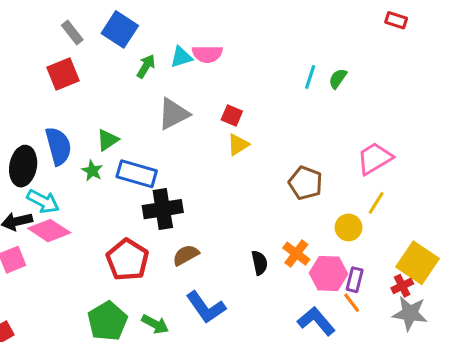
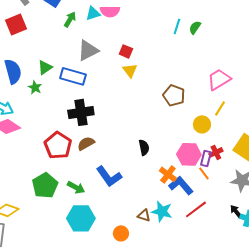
yellow triangle: (238, 145) -> (130, 70), turned -35
blue rectangle: (137, 174) -> (73, 76), moved
orange cross: (296, 254) -> (168, 174), moved
brown semicircle: (186, 255) -> (86, 143), moved
red cross: (402, 286) -> (216, 152), moved

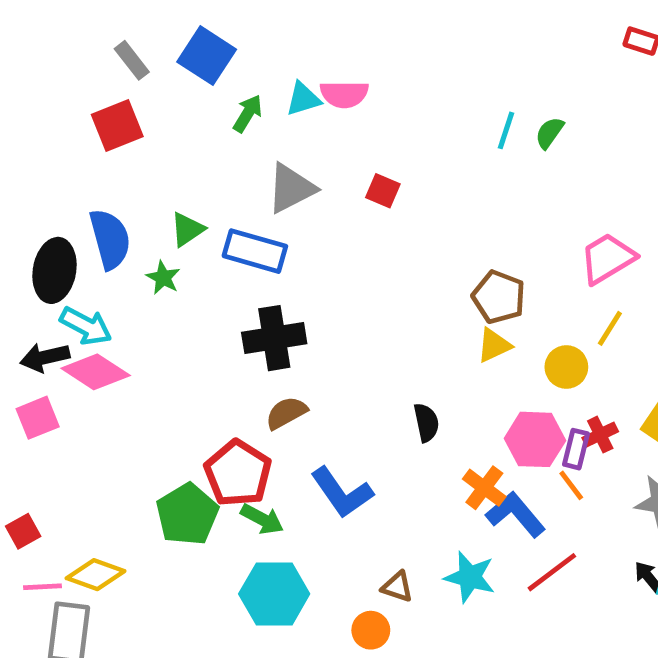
yellow triangle: (130, 70) -> (494, 345), moved, turned 42
red pentagon: (58, 145) -> (238, 473), moved
brown triangle: (144, 215) -> (397, 587), moved

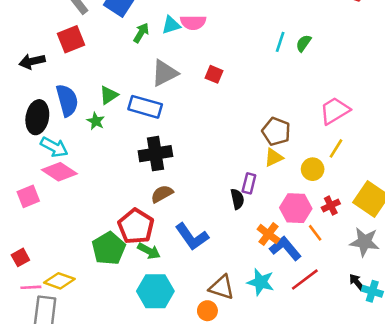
black arrow: (45, 357) -> (32, 61), moved
purple rectangle: (576, 449) -> (249, 183), moved
brown triangle: (397, 587) -> (222, 287), size x1.5

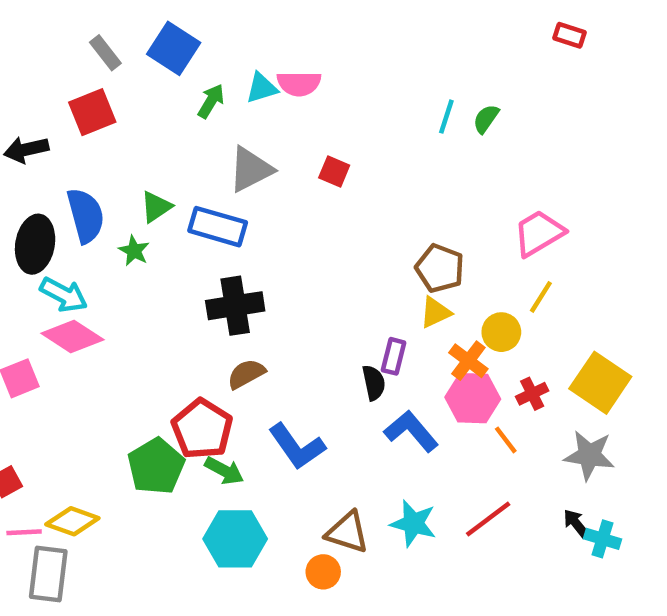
orange cross: (268, 234) -> (468, 361), moved
blue L-shape: (285, 248) -> (411, 431), moved

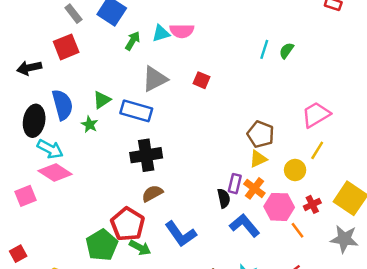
orange cross: (468, 361) -> (254, 188), moved

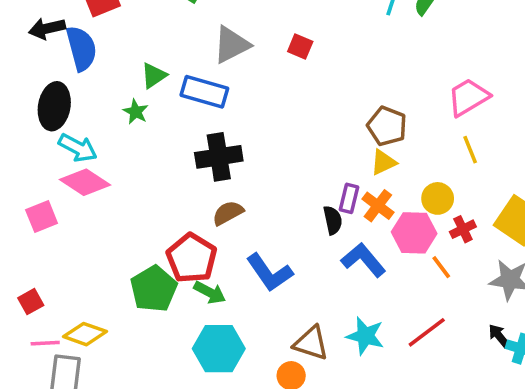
blue semicircle: (62, 105) -> (81, 48), moved
yellow line: (317, 150) -> (470, 150), turned -54
yellow circle: (295, 170) -> (438, 198), moved

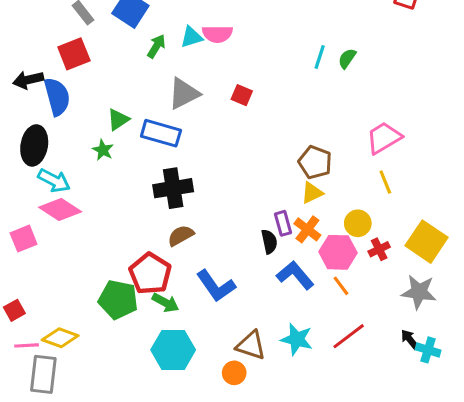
purple rectangle: (349, 198) -> (283, 223), turned -30
orange line: (441, 267) -> (341, 286), moved
green pentagon: (154, 289) -> (118, 300), turned -30

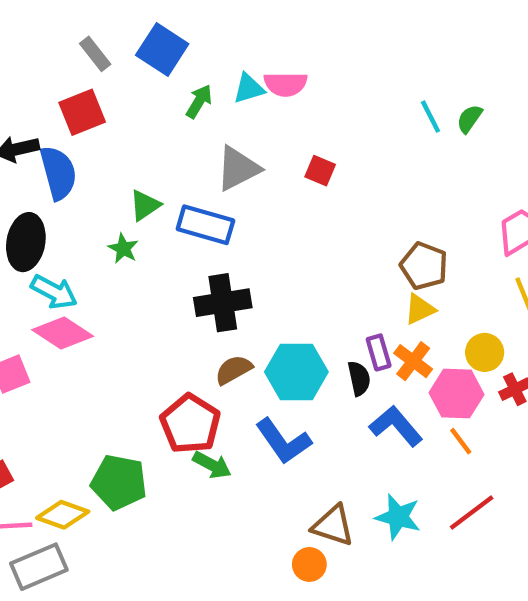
cyan line: (320, 57) -> (431, 117), turned -45
green pentagon: (118, 300) -> (119, 482), moved
cyan hexagon: (173, 350) -> (296, 372), moved
gray rectangle: (43, 374) -> (39, 567), turned 60

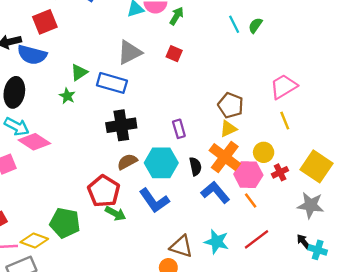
green arrow: (199, 101) -> (177, 16), moved
blue semicircle: (58, 173) -> (32, 55), turned 120
cyan arrow: (54, 292) -> (17, 126), moved
purple rectangle: (379, 352) -> (179, 129), moved
orange cross: (413, 361) -> (225, 157), size x1.5

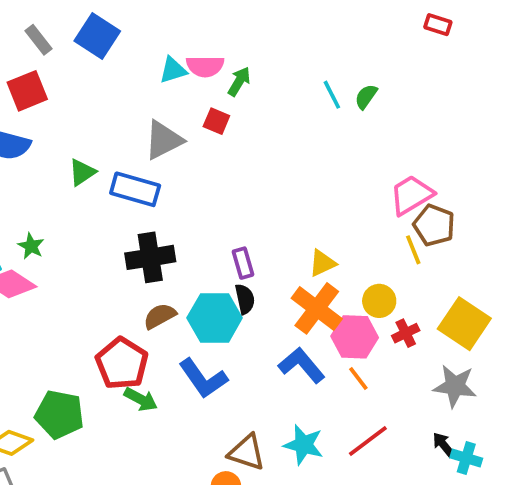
red square: (174, 54) -> (216, 121), moved
green star: (67, 96) -> (31, 246), moved
brown pentagon: (231, 105) -> (434, 225), moved
black semicircle: (195, 166) -> (245, 299), moved

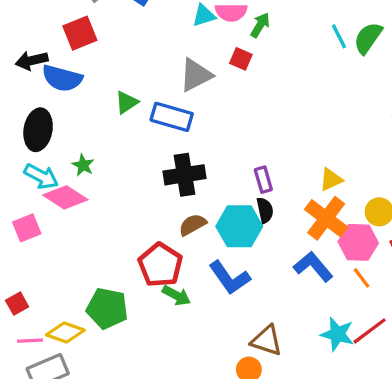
green semicircle: (366, 97) -> (368, 38), size x1.5
cyan star: (304, 445) -> (337, 334), moved

